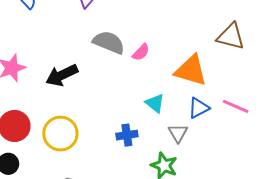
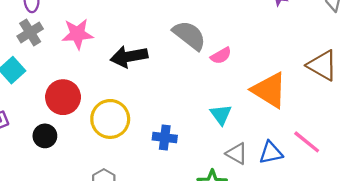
blue triangle: (199, 108) -> (271, 153), moved
gray triangle: (178, 133) -> (237, 154), turned -45
blue cross: (127, 135) -> (165, 138), moved

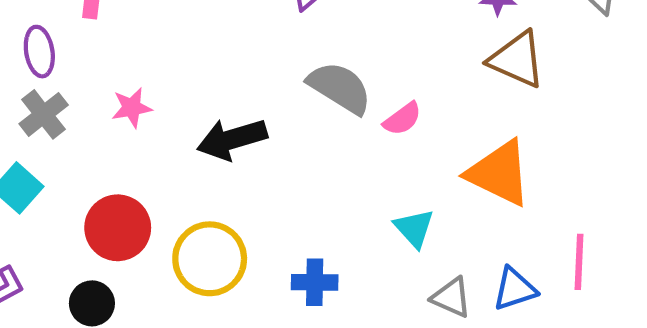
pink star: (77, 34) -> (132, 108), size x0.7
brown triangle: (322, 65) -> (517, 59), moved
pink line: (307, 142) -> (579, 262), turned 60

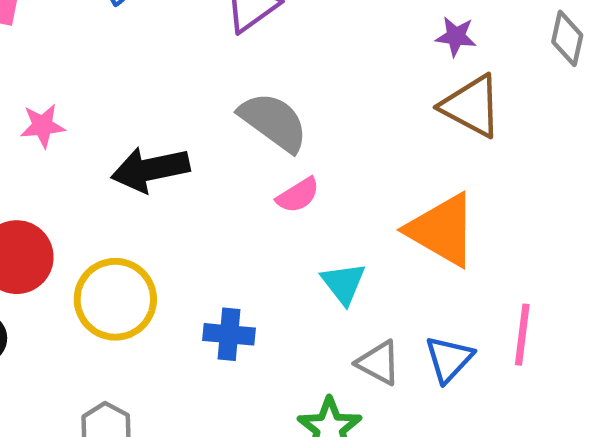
pink semicircle: (402, 119) -> (298, 195), moved
blue triangle: (515, 289) -> (449, 359), turned -33

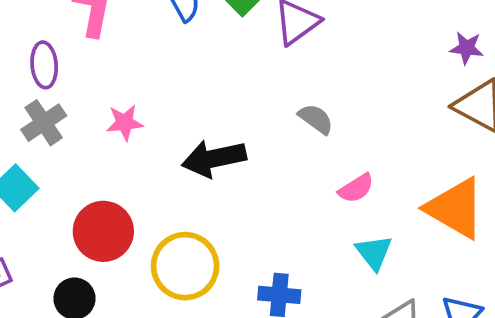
gray semicircle: (274, 122) -> (316, 119), size x0.6
pink semicircle: (298, 195) -> (356, 188), moved

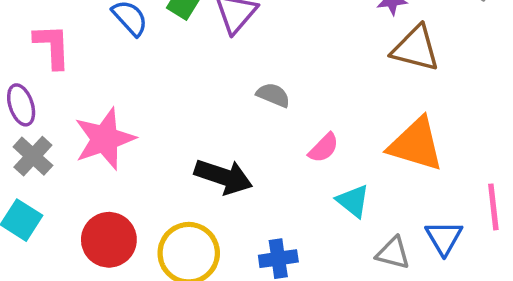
pink star: (125, 123) -> (105, 139), size x1.8
black arrow: (214, 158) -> (223, 177), moved, turned -136

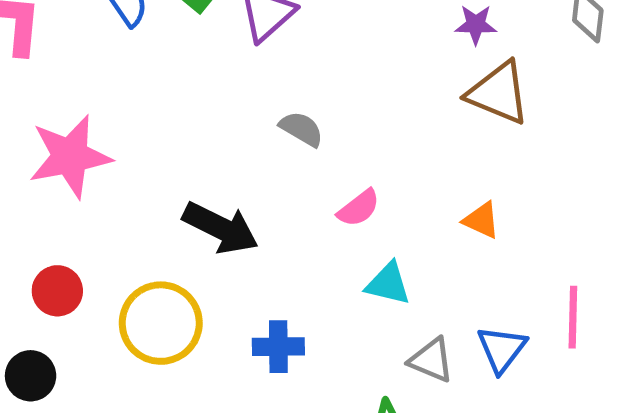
orange triangle: (416, 144) -> (481, 220), size x0.5
cyan triangle: (353, 201) -> (388, 284), turned -33
red circle: (109, 240) -> (57, 291), size x0.7

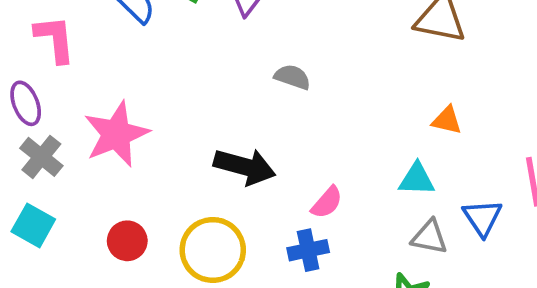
pink semicircle: (359, 208) -> (327, 202), moved
cyan triangle: (388, 284) -> (417, 179), moved

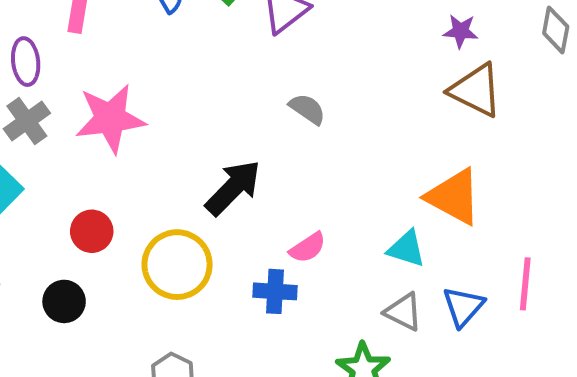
orange triangle: (447, 120) -> (454, 197), size x1.8
black arrow: (245, 167) -> (233, 188), turned -76

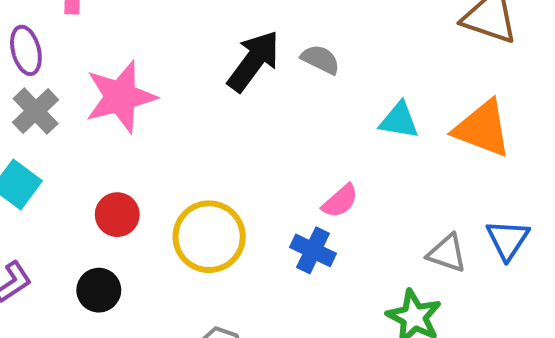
black arrow: (233, 188) -> (254, 61), moved
cyan triangle: (406, 249) -> (399, 120), moved
blue cross: (275, 291) -> (313, 250), turned 30

